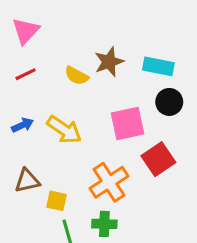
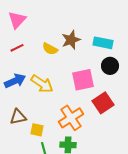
blue arrow: (23, 125) -> (15, 81), size x1.5

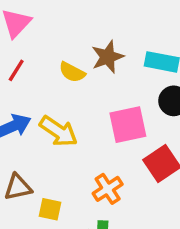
red line: (17, 48) -> (16, 70), turned -32
orange cross: (71, 118) -> (108, 189), size x0.7

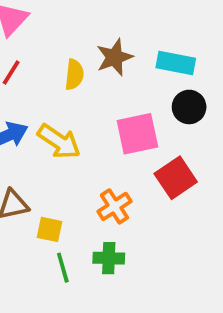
yellow semicircle: (72, 72) -> (74, 74), turned -112

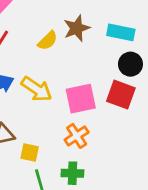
yellow semicircle: (74, 74) -> (48, 41), turned 40
pink square: (137, 134) -> (81, 99), moved
red square: (176, 178) -> (121, 95), moved, turned -36

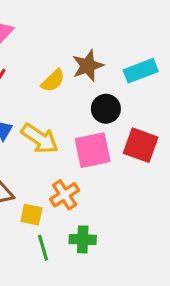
cyan rectangle: (121, 32) -> (141, 71), turned -32
black circle: (130, 64) -> (106, 109), moved
orange cross: (77, 136) -> (65, 195), moved

